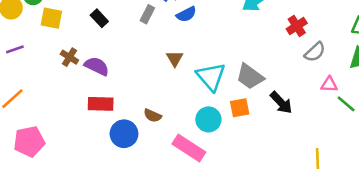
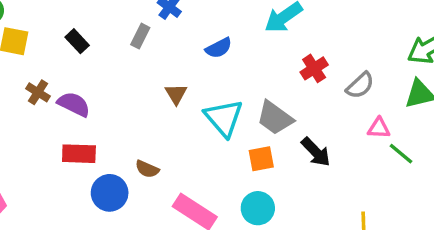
blue semicircle: (186, 14) -> (219, 48), moved
red cross: (297, 26) -> (314, 68), moved
cyan circle: (208, 119) -> (258, 208), moved

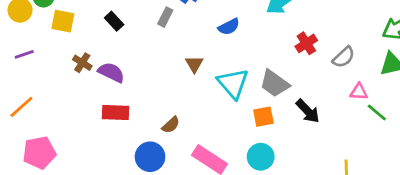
brown semicircle: (147, 169) -> (171, 125), turned -66
blue circle: (110, 193) -> (150, 157), moved

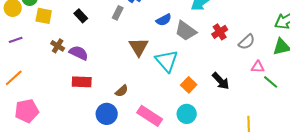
brown triangle: (194, 64) -> (139, 47), size x1.5
gray trapezoid: (275, 83) -> (186, 31), moved
orange square: (263, 117) -> (189, 85), turned -35

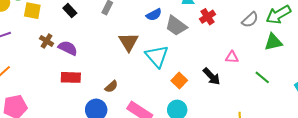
red cross: (220, 32) -> (208, 17), moved
gray semicircle: (247, 42) -> (250, 20), moved
pink triangle: (258, 67) -> (232, 57), moved

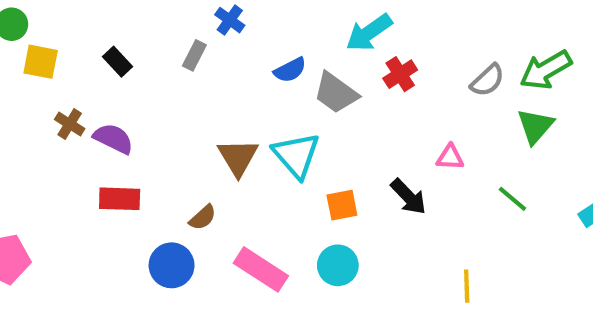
brown triangle: (129, 42) -> (238, 157), moved
green triangle: (273, 42) -> (535, 126), turned -36
orange square: (179, 80) -> (342, 205), turned 35

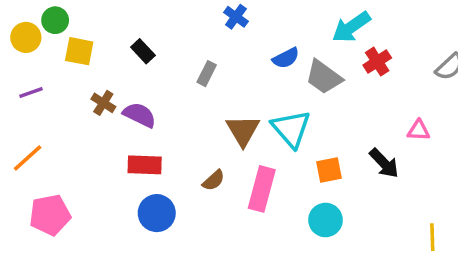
gray rectangle: (194, 55) -> (207, 74), moved
blue circle: (172, 265) -> (157, 213), moved
pink rectangle: (261, 269) -> (262, 189), moved, turned 72

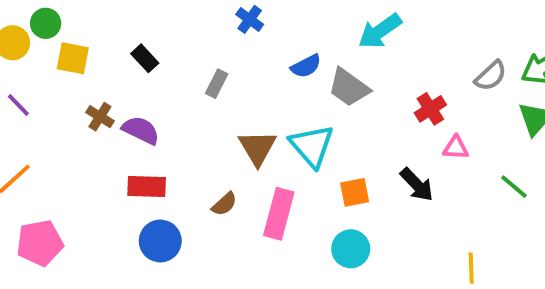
red cross: (377, 62) -> (430, 109), moved
purple line: (31, 93) -> (18, 105), turned 65

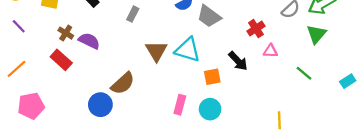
cyan triangle: (312, 146) -> (188, 50), turned -32
black arrow: (417, 185) -> (238, 61), moved
red rectangle: (147, 187) -> (61, 60), moved, turned 40
brown semicircle: (224, 204) -> (123, 83), moved, size x1.6
pink rectangle: (279, 214) -> (180, 105), moved, size x0.7

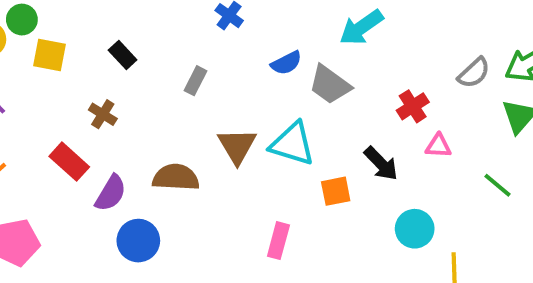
brown cross: (66, 33) -> (103, 114), moved
purple semicircle: (89, 41) -> (111, 193), moved, turned 95
brown semicircle: (123, 83) -> (176, 177), moved, turned -135
cyan circle: (210, 109) -> (415, 229), moved

